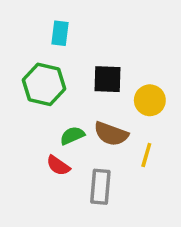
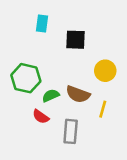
black square: (108, 79) -> (75, 40), moved
green hexagon: (44, 84) -> (26, 78), moved

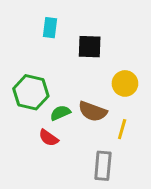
gray rectangle: (71, 131) -> (103, 166), moved

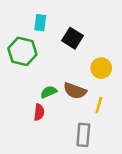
black square: (90, 47) -> (73, 38), turned 30
green hexagon: (31, 92) -> (22, 51), moved
red semicircle: (49, 138) -> (39, 112), turned -119

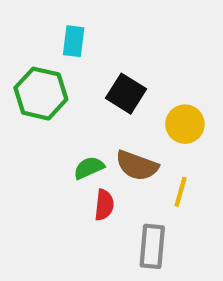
black square: (73, 38) -> (126, 94), moved
red semicircle: (39, 112) -> (104, 205), moved

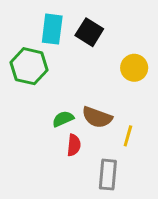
cyan rectangle: (74, 41) -> (52, 29), size x1.4
black square: (126, 94) -> (89, 32), moved
yellow circle: (185, 124) -> (134, 68), moved

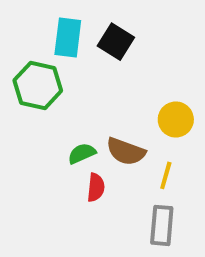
yellow circle: (134, 68) -> (176, 120), moved
gray rectangle: (108, 175) -> (162, 225), moved

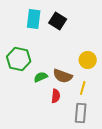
green hexagon: (38, 86) -> (19, 59), moved
red semicircle: (96, 187) -> (56, 96), moved

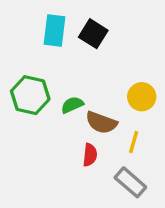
green semicircle: (41, 77) -> (72, 105), moved
gray rectangle: (81, 113) -> (130, 182), turned -54

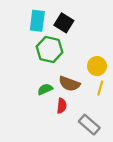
green hexagon: (30, 95) -> (49, 49), moved
green semicircle: (72, 105) -> (45, 89), moved
yellow line: (134, 142) -> (100, 88), moved

